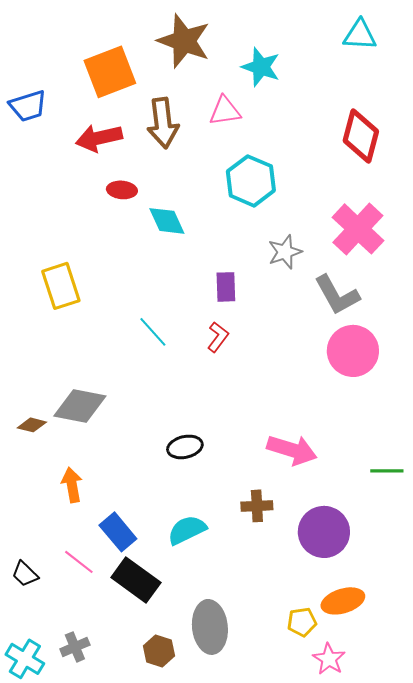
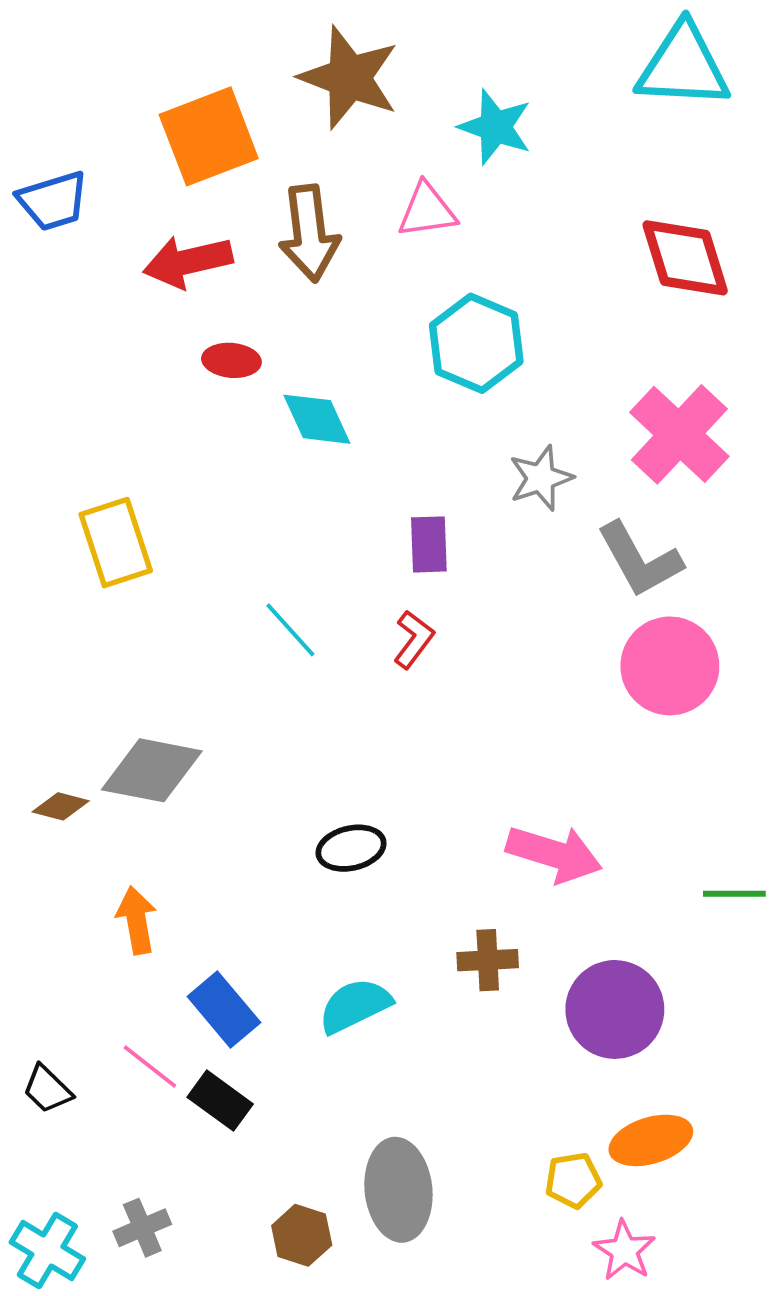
cyan triangle: (360, 35) -> (683, 66), size x1.5
red diamond: (361, 136) -> (685, 258), turned -32
black rectangle: (136, 580) -> (220, 1101), moved, size x0.7

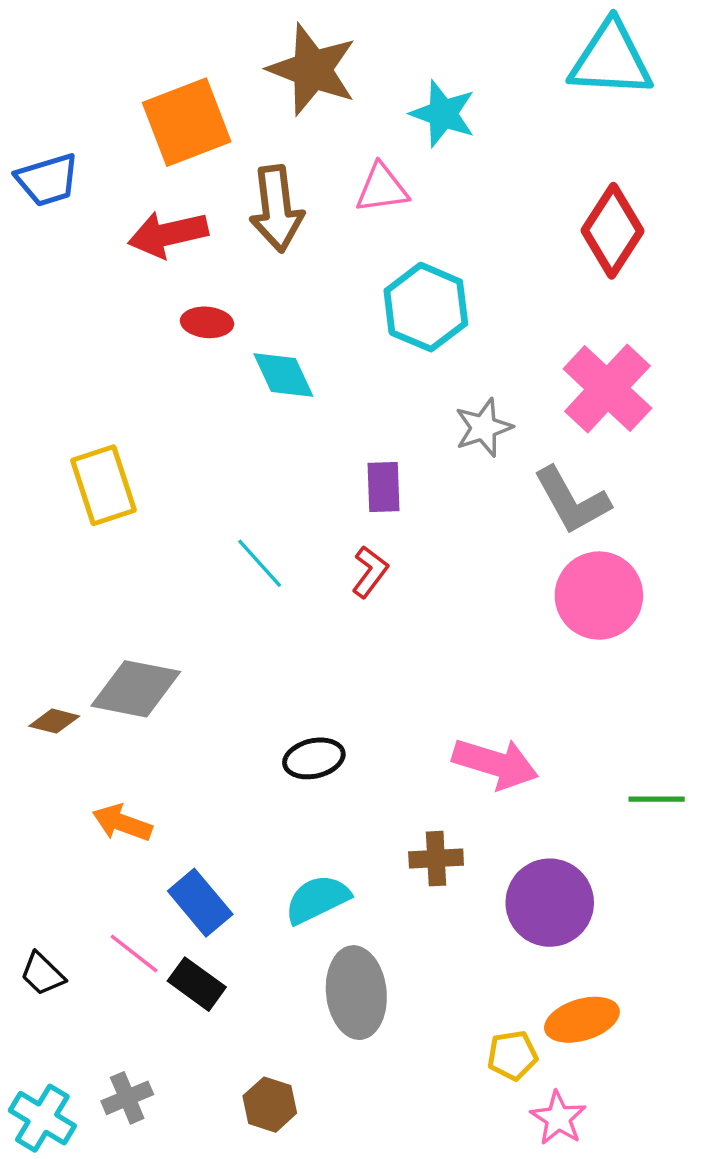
red diamond: (685, 258) -> (613, 231), turned 50
orange arrow: (137, 920) -> (122, 823), turned -60
gray ellipse: (398, 1190) -> (356, 993), moved

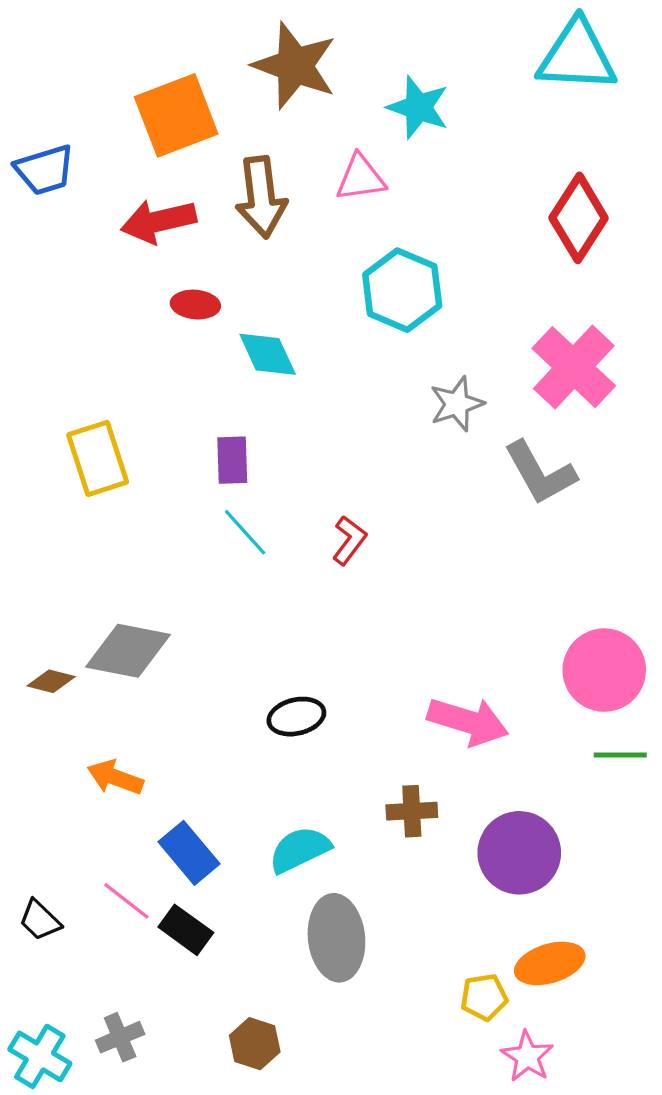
purple rectangle: (383, 487) -> (232, 460), moved
pink circle: (599, 596) -> (604, 670), moved

